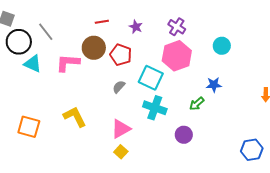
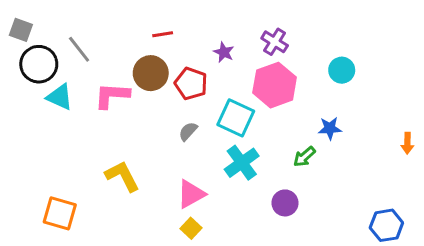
purple star: (136, 27) -> (224, 52), moved
cyan cross: (155, 108) -> (242, 163), turned 35
orange square: (29, 127) -> (60, 213), moved

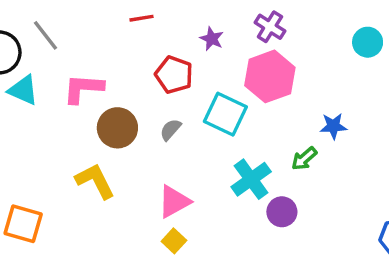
cyan circle: (342, 70) -> (368, 42), moved
brown circle: (151, 73) -> (117, 128), moved
cyan cross: (242, 163) -> (251, 179), moved

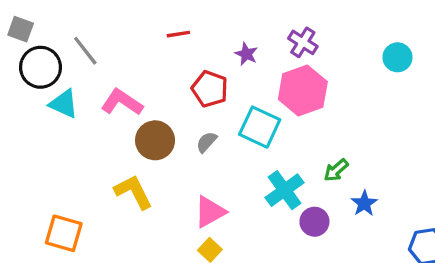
pink L-shape: (83, 88) -> (122, 102), turned 30
blue star: (333, 126) -> (364, 203), moved, turned -30

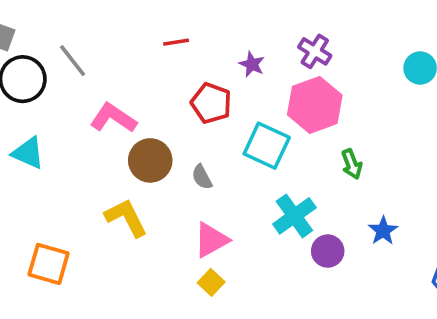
cyan triangle: (64, 104) -> (28, 153), moved
gray semicircle: (207, 142) -> (202, 177), moved, turned -70
green arrow: (336, 170) -> (352, 164), moved, turned -70

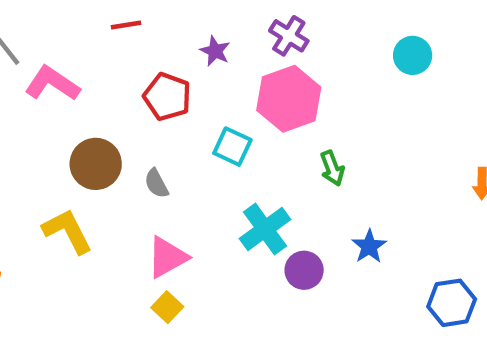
pink L-shape: (113, 118) -> (52, 84), moved
cyan square: (267, 146) -> (232, 147), size x0.7

